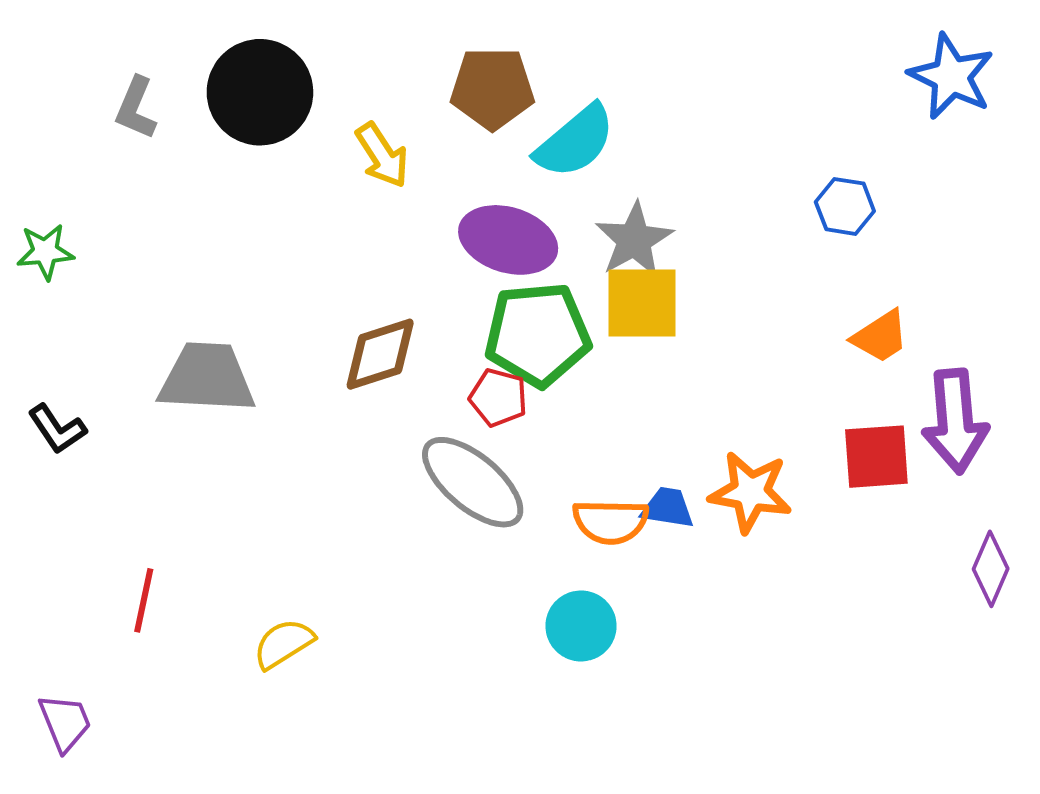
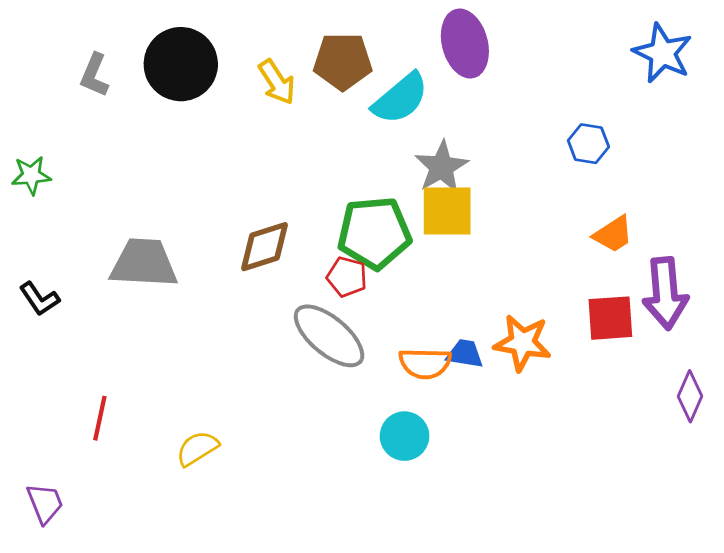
yellow arrow: (382, 155) -> (277, 82), moved
purple ellipse: (508, 240) -> (465, 44), moved, turned 58

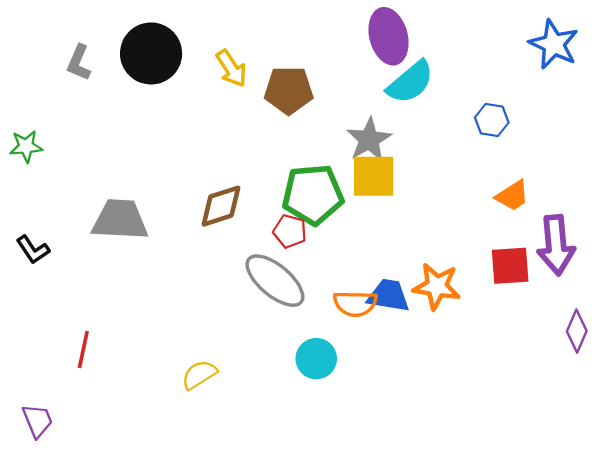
brown pentagon: (343, 61) -> (289, 90), moved
cyan semicircle: (400, 98) -> (410, 82), moved
blue trapezoid: (465, 354) -> (389, 296), size x1.4
cyan circle: (405, 436) -> (316, 359), moved
yellow semicircle: (197, 448) -> (199, 375), moved

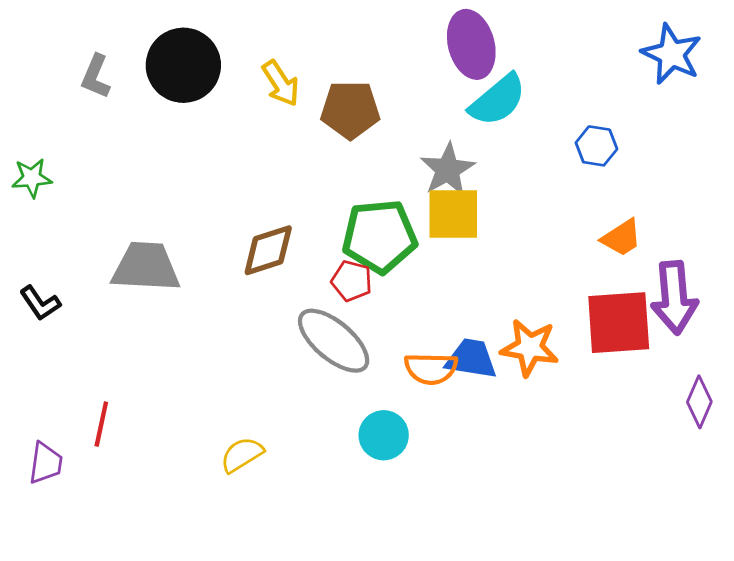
red square: (510, 266) -> (619, 323), size x1.4
purple trapezoid: (37, 421) -> (46, 463), moved, turned 30

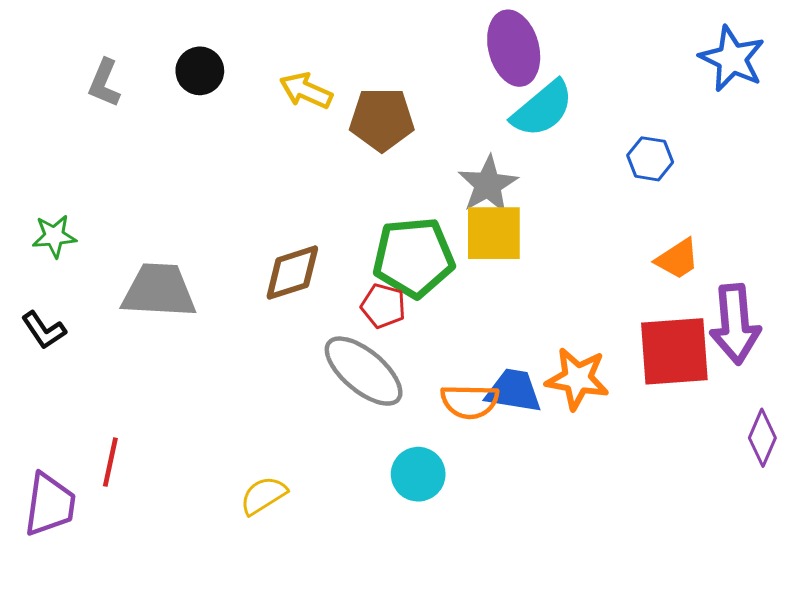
black circle: (183, 65) -> (200, 71), size x0.6
yellow arrow: (281, 83) -> (306, 91), turned 147
green star: (32, 178) -> (54, 236), moved
purple trapezoid: (46, 463) -> (50, 505), size x1.4

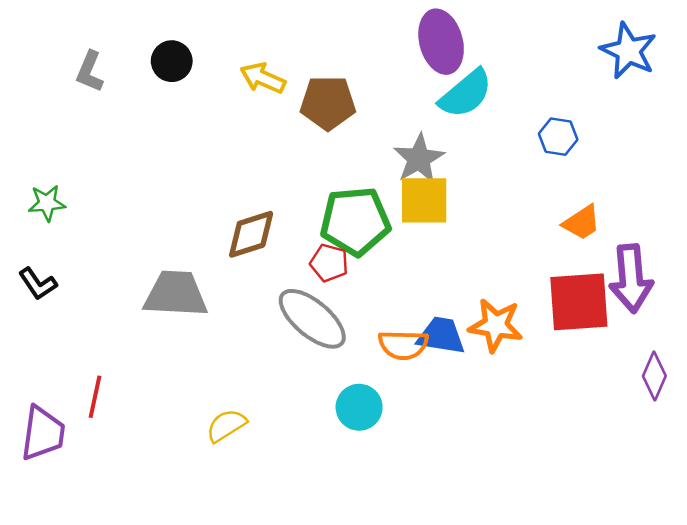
gray trapezoid: (159, 291) -> (176, 294), moved

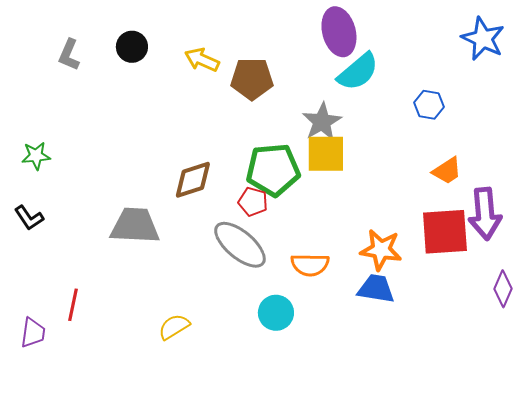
blue trapezoid: (441, 336) -> (376, 289), moved
purple trapezoid: (43, 433) -> (33, 333), size x0.7

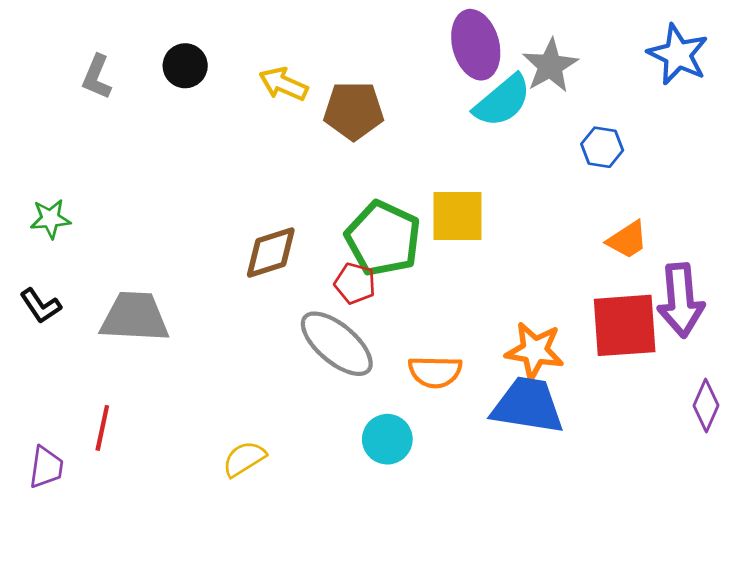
gray star: (322, 122) -> (550, 66), moved
green pentagon: (273, 170) -> (383, 238), turned 30
gray trapezoid: (135, 226) -> (135, 317), moved
blue trapezoid: (376, 289) -> (528, 405), size x1.4

